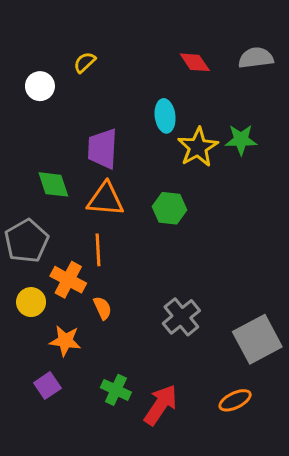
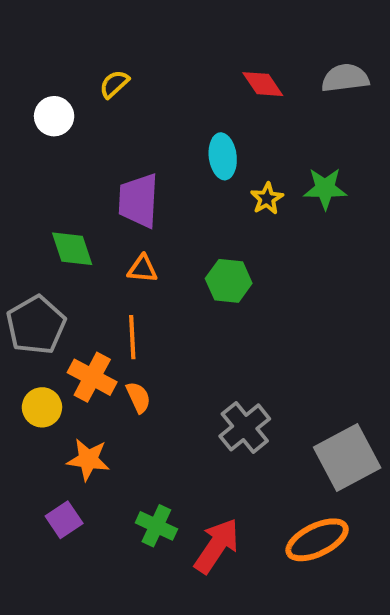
yellow star: (198, 147) -> (267, 199), size x0.6
orange triangle: (105, 199) -> (142, 269), size x0.6
orange semicircle: (102, 308) -> (138, 397), moved
orange ellipse: (235, 400) -> (317, 540), size x1.4

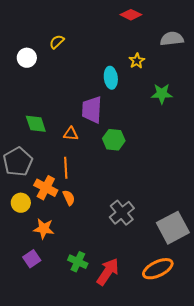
red diamond: (263, 84) -> (131, 15), moved, turned -30
yellow star: (267, 199) -> (137, 61), moved
purple trapezoid: (138, 201) -> (92, 110), moved

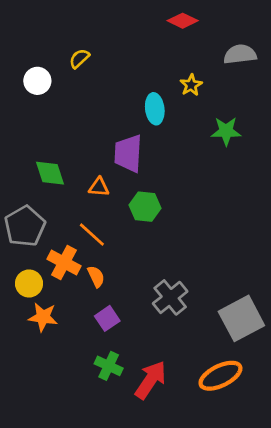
green hexagon: (114, 140) -> (145, 207), moved
orange line: (66, 168) -> (92, 235), turned -45
orange star: (44, 229) -> (43, 317), moved
purple square: (32, 259) -> (107, 318), moved

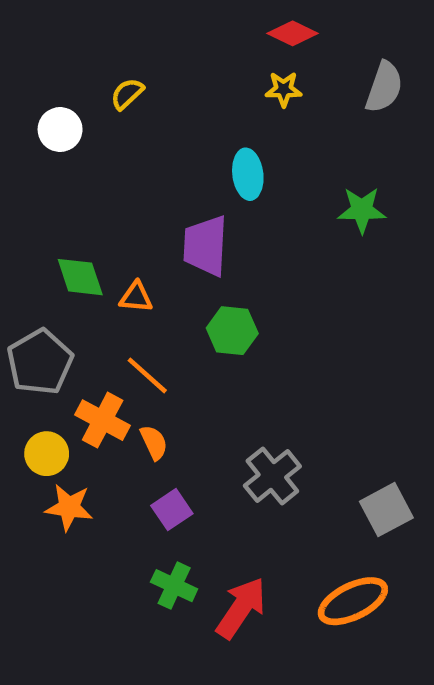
gray semicircle: (240, 54) -> (384, 87), turned 116
yellow star: (191, 85) -> (284, 89), moved, turned 30
orange triangle: (99, 187) -> (136, 297), moved
gray square: (241, 318) -> (386, 510), size x0.7

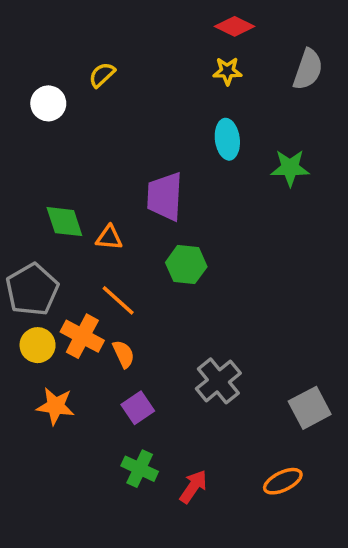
cyan ellipse: (248, 174) -> (227, 139), moved
yellow circle: (47, 454) -> (38, 345), moved
orange ellipse: (353, 601) -> (283, 481), size x0.7
red arrow: (241, 608) -> (193, 487), size x0.7

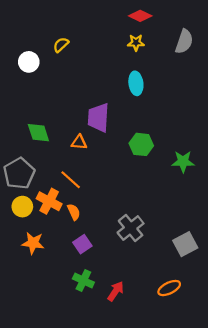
green star: (290, 168) -> (183, 162), moved
orange triangle: (109, 238) -> (79, 142), moved
green hexagon: (186, 265) -> (141, 144), moved

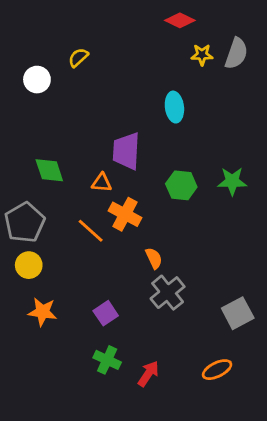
yellow star: (136, 43) -> (202, 55), moved
green star: (183, 162) -> (232, 181), moved
orange cross: (49, 201) -> (125, 214), moved
orange semicircle: (74, 212) -> (154, 258), moved

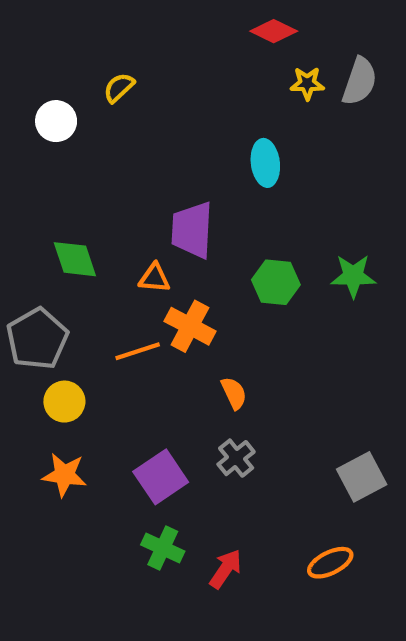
orange line: (91, 231) -> (138, 351), turned -60
yellow circle: (29, 265) -> (64, 402), moved
gray cross: (168, 293) -> (236, 458), moved, size x0.7
purple square: (106, 313) -> (161, 477), size x1.4

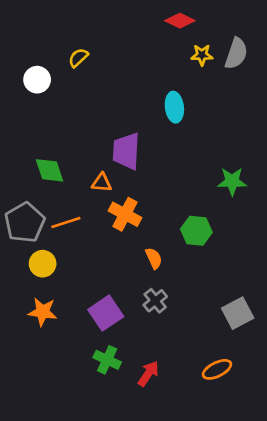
green hexagon: (276, 282) -> (196, 231), moved
orange line: (138, 351) -> (66, 222), moved

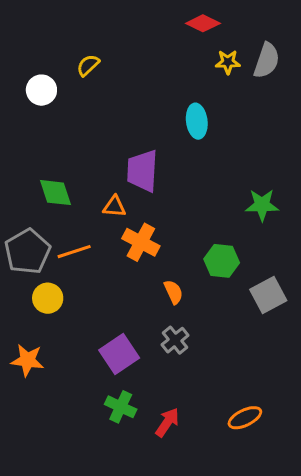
orange star: (43, 312) -> (27, 360), moved
gray square: (238, 313) -> (268, 295), moved

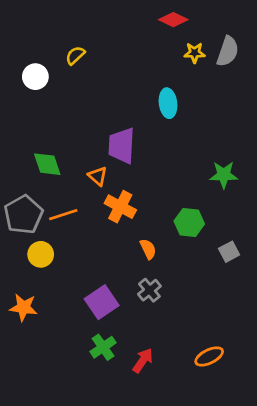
orange triangle: (114, 207) -> (98, 176), turned 36
gray square: (268, 295) -> (229, 252), size x0.7
green cross: (121, 407) -> (103, 347), turned 30

